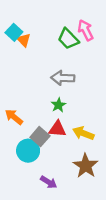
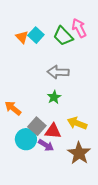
cyan square: (14, 32) -> (36, 35), moved
red triangle: (57, 129) -> (53, 131), moved
purple arrow: (49, 182) -> (46, 145), moved

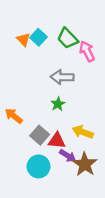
pink arrow: (79, 28) -> (87, 51), moved
cyan circle: (26, 139) -> (39, 166), moved
purple arrow: (46, 145) -> (68, 156), moved

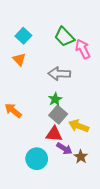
cyan square: (39, 37) -> (23, 36), moved
orange triangle: (23, 39) -> (19, 59), moved
gray square: (40, 135) -> (58, 115), moved
brown star: (85, 164) -> (81, 157), size x0.6

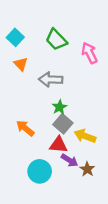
cyan square: (23, 36) -> (15, 37), moved
green trapezoid: (64, 37) -> (56, 40), moved
gray arrow: (59, 74) -> (51, 79), moved
orange arrow: (13, 111) -> (25, 128), moved

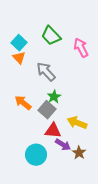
cyan square: (15, 37) -> (19, 43), moved
gray arrow: (51, 79) -> (46, 72), turned 45
gray square: (63, 124) -> (47, 110), moved
orange arrow: (25, 128) -> (23, 103), moved

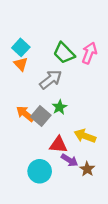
green trapezoid: (51, 36) -> (64, 53), moved
pink arrow: (81, 48) -> (89, 53), turned 48
gray arrow: (46, 72) -> (51, 79), turned 95
gray square: (47, 110) -> (41, 116), moved

